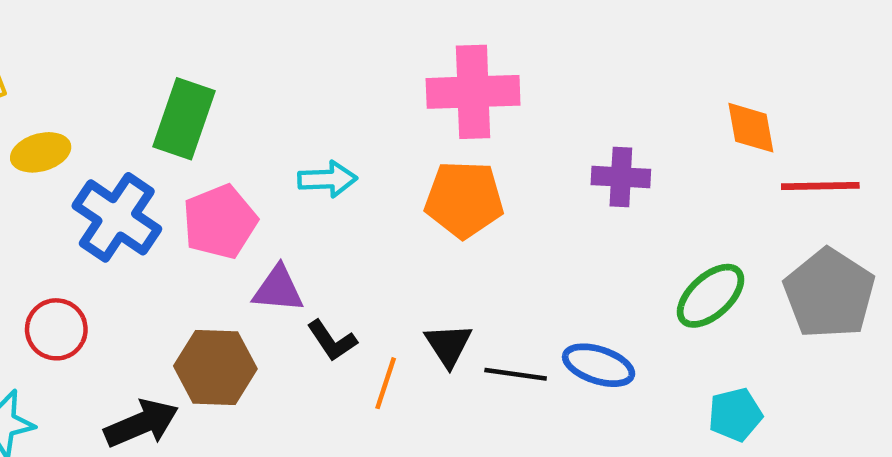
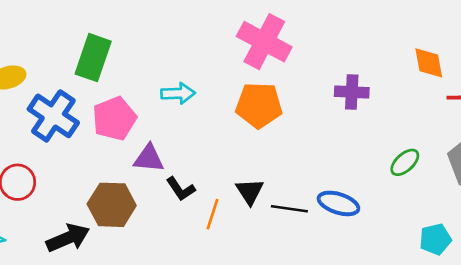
pink cross: (473, 92) -> (264, 42), turned 30
green ellipse: (711, 296) -> (405, 162), size x0.7
cyan pentagon: (735, 415) -> (435, 239), moved

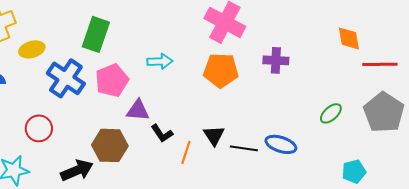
purple cross: (352, 92) -> (276, 60), moved

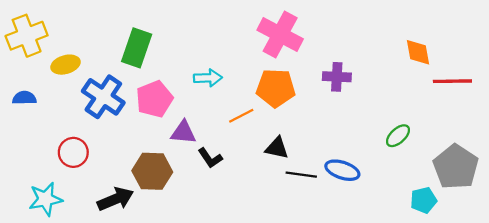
gray pentagon: (384, 112) -> (456, 167), moved
black triangle: (214, 135) -> (277, 148), moved, turned -45
orange line: (186, 152) -> (241, 116), moved, turned 45

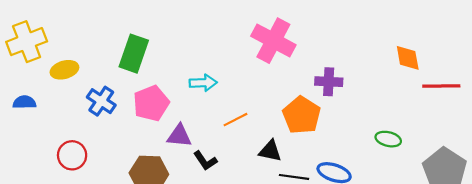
orange pentagon: (276, 88) -> (302, 115), moved, turned 30
blue cross: (103, 97) -> (101, 101), size x0.7
green ellipse: (398, 136) -> (388, 139), turned 55

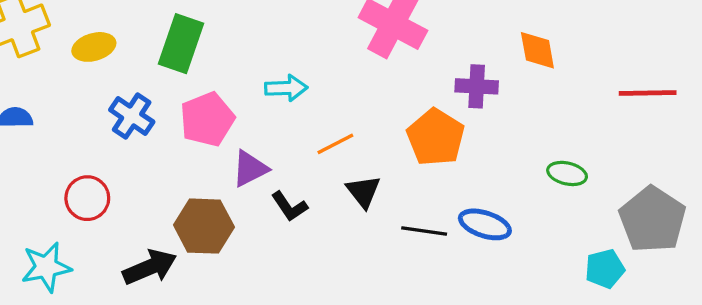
orange diamond: (408, 58) -> (537, 50), moved
yellow ellipse: (64, 70) -> (94, 47), moved
purple triangle: (179, 136) -> (250, 169), turned -32
black triangle: (270, 151) -> (363, 192), moved, turned 40

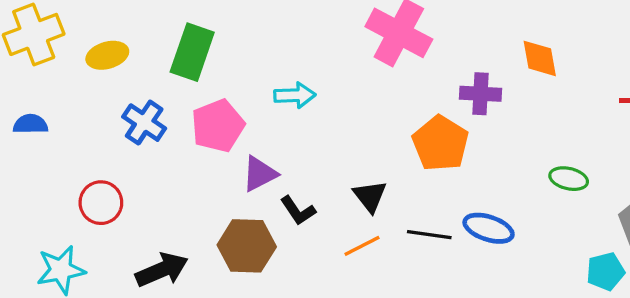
orange line: (335, 144) -> (362, 246), moved
brown hexagon: (204, 226) -> (247, 246), moved

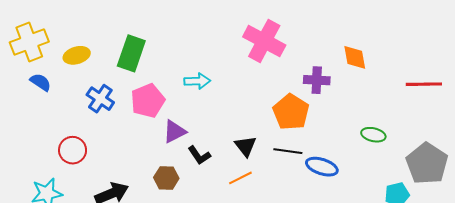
blue semicircle: (30, 124) -> (41, 82), moved, turned 35
black line: (429, 235) -> (288, 151), moved
brown hexagon: (247, 246) -> (166, 178), size x0.7

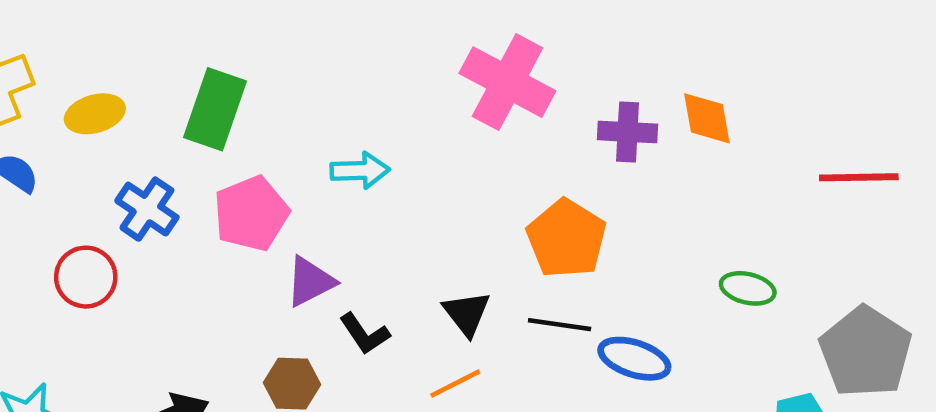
purple cross: (317, 80) -> (628, 132), moved
red circle: (73, 150) -> (86, 277), moved

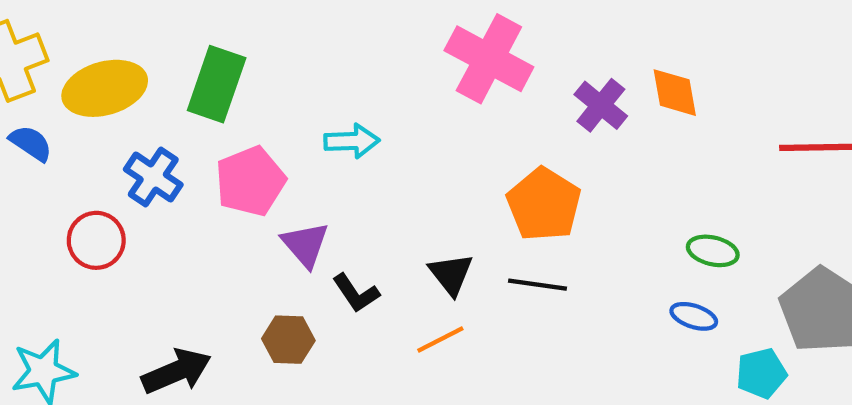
yellow ellipse: (95, 114) -> (105, 88), size x1.5
purple cross: (628, 132) -> (601, 105), turned 36
purple triangle: (310, 282) -> (305, 245), turned -44
blue ellipse: (634, 359) -> (694, 316), moved, size x0.7

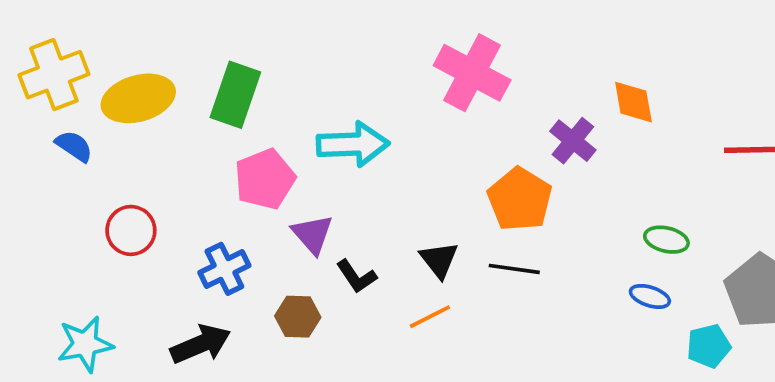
purple cross: (601, 105) -> (573, 141), moved
cyan arrow: (352, 141) -> (353, 144), size x1.5
blue cross: (153, 177) -> (224, 269), moved, turned 30

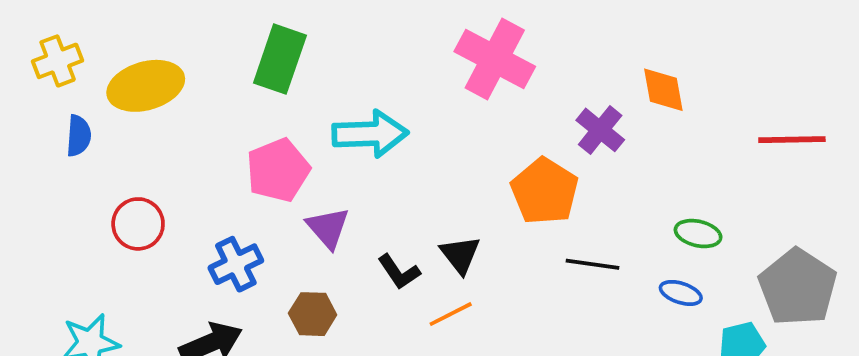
yellow cross: (54, 75) -> (58, 61), size x0.7
green rectangle: (235, 95) -> (280, 59), moved
blue semicircle: (74, 146) -> (79, 136), turned 60
black line: (514, 269) -> (593, 264), moved
black L-shape: (356, 276) -> (399, 272), moved

